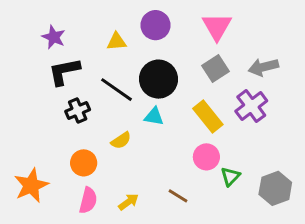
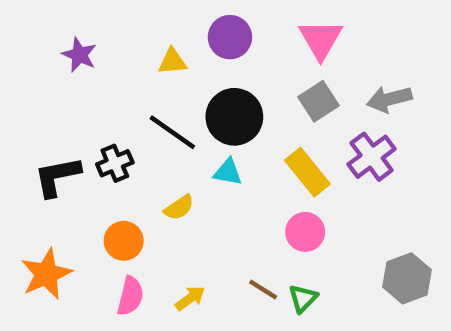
black L-shape: (64, 72) -> (57, 177), moved
green triangle: (230, 176) -> (303, 298), moved

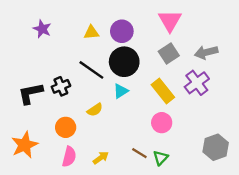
purple circle: (230, 37) -> (122, 31), moved
cyan triangle: (228, 172) -> (121, 91), turned -42

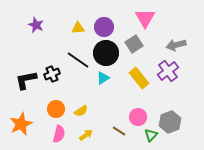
gray square: (169, 54) -> (134, 44), moved
yellow semicircle: (95, 110) -> (81, 111), moved
pink circle: (162, 123) -> (138, 117), moved
gray hexagon: (216, 147) -> (170, 122), moved
green triangle: (161, 158) -> (151, 135), moved

